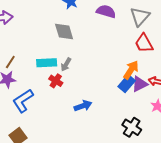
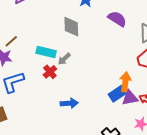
orange arrow: (131, 70) -> (125, 82), turned -42

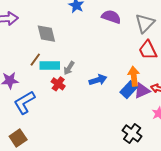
gray diamond: (71, 27) -> (46, 34), moved
brown line: (11, 41) -> (35, 60), moved
blue arrow: (69, 103) -> (98, 80), moved

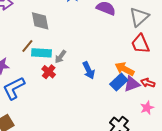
orange arrow: (134, 76) -> (125, 69), turned -60
blue arrow: (98, 80) -> (89, 70), turned 78

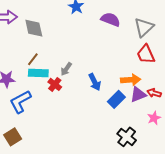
gray diamond: (40, 21) -> (34, 28), moved
cyan rectangle: (41, 53) -> (38, 73), moved
orange arrow: (125, 69) -> (131, 80), turned 150
blue rectangle: (119, 82) -> (116, 99), moved

